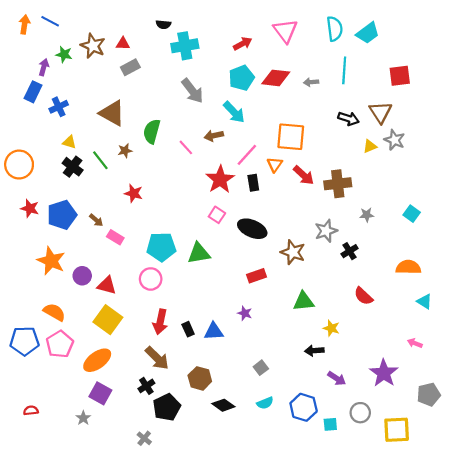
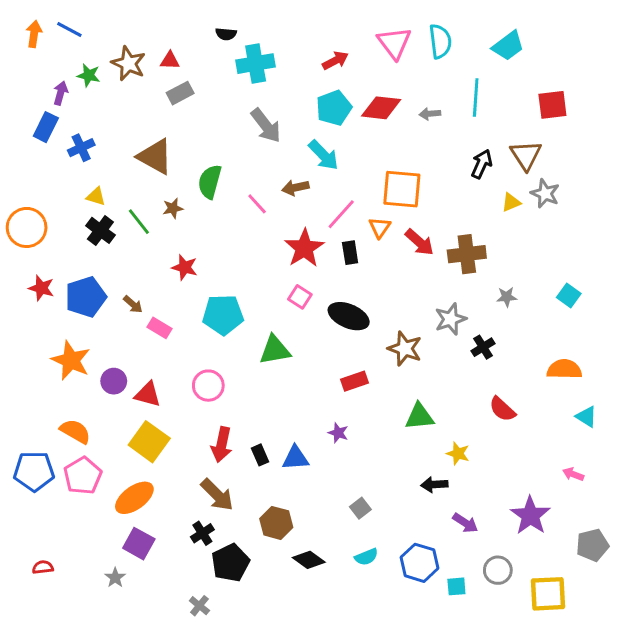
cyan semicircle: (335, 29) -> (440, 41), moved
black arrow: (348, 119) -> (482, 164), turned -84
cyan pentagon: (161, 247) -> (223, 315), moved

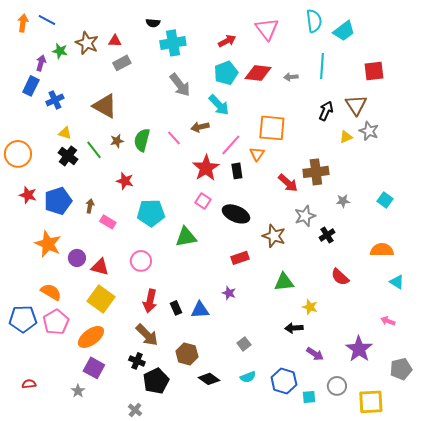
cyan semicircle: (440, 41) -> (314, 21), moved
green semicircle: (210, 182) -> (142, 140), moved
red arrow: (420, 242) -> (288, 183), moved
brown arrow: (133, 304) -> (90, 206), turned -120
black cross: (202, 533) -> (137, 361), turned -35

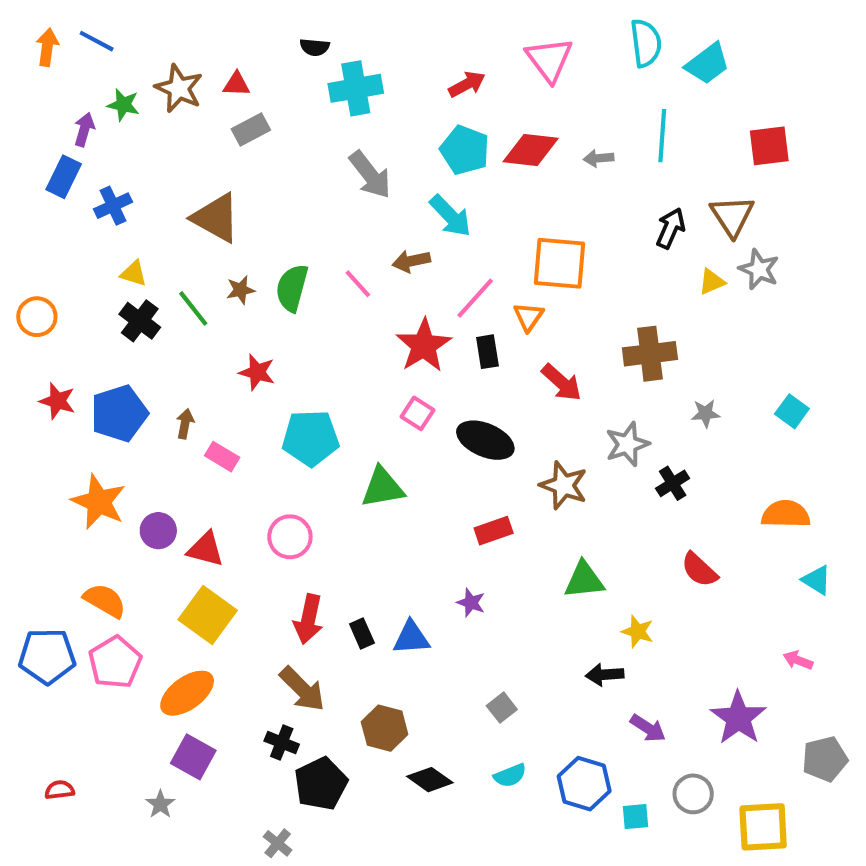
cyan pentagon: (226, 73) -> (465, 150), turned -30
orange circle: (18, 154) -> (37, 317), size x0.7
red arrow: (288, 183) -> (561, 383), moved

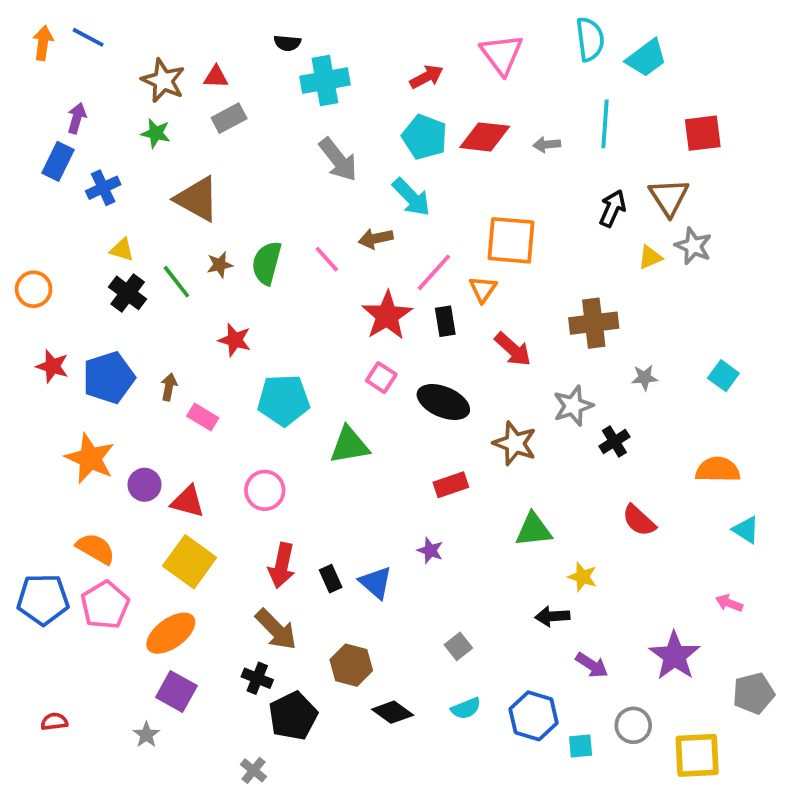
green star: (123, 105) -> (156, 133), moved
blue triangle: (411, 638) -> (376, 582), turned 45

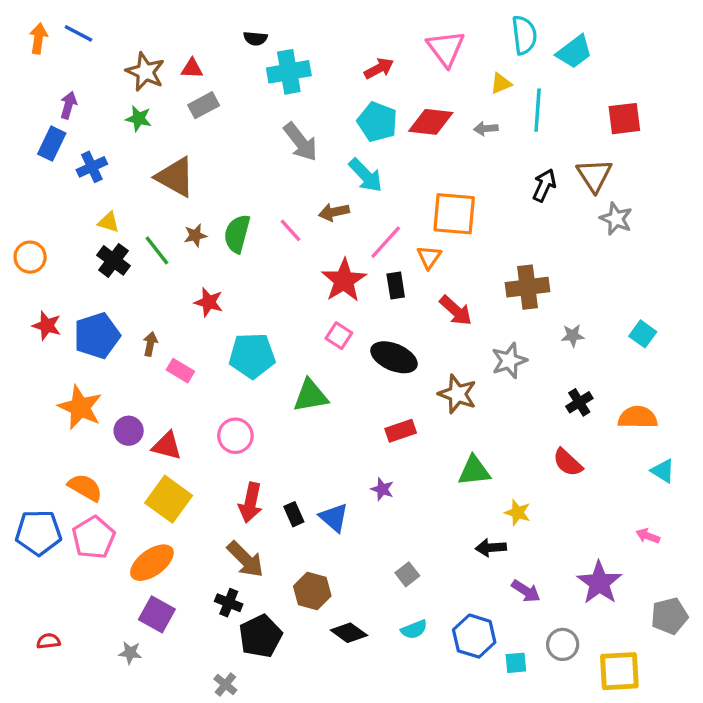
yellow triangle: (650, 257) -> (501, 83), moved
black cross: (614, 441) -> (579, 402), moved
gray star: (146, 735) -> (130, 653), turned -30

